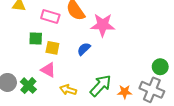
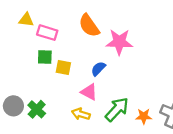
pink rectangle: (50, 17) -> (47, 33), moved
pink triangle: (48, 70) -> (89, 92), moved

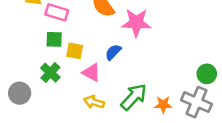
pink triangle: (89, 92) -> (91, 73), moved
green cross: (37, 109) -> (50, 73), moved

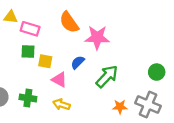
green cross: (50, 73) -> (28, 98), moved, turned -35
green circle: (207, 74) -> (157, 72), moved
green arrow: (134, 97) -> (107, 76), moved

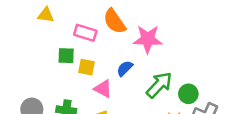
pink rectangle: (30, 29) -> (85, 33), moved
green circle: (157, 72) -> (188, 94), moved

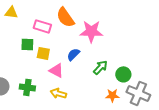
green arrow: (159, 85) -> (100, 67), size x0.7

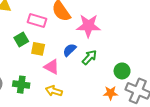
green square: (27, 44) -> (21, 39), turned -32
green arrow: (100, 67) -> (89, 57), moved

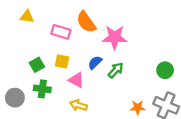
green square: (21, 39) -> (37, 65), moved
green circle: (122, 71) -> (165, 70), moved
green cross: (21, 85) -> (42, 89), moved

